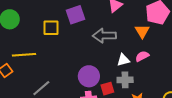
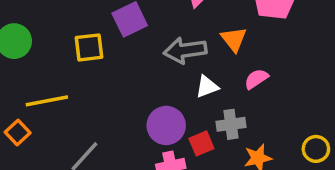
orange triangle: (142, 31) -> (234, 39), moved
white triangle: (123, 60) -> (207, 87), moved

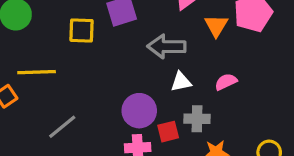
orange triangle: (234, 39) -> (216, 26), moved

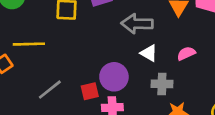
white triangle: (181, 82) -> (149, 53), turned 42
red square: (168, 132) -> (90, 91), moved

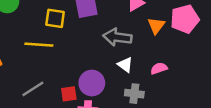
yellow line: (29, 44) -> (39, 45), moved

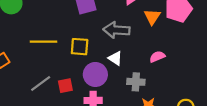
yellow square: (55, 18) -> (80, 47), moved
white triangle: (125, 65) -> (115, 58), moved
red square: (69, 94) -> (65, 86), moved

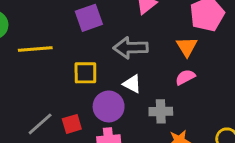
orange triangle: (152, 17) -> (187, 47), moved
yellow line: (43, 42) -> (35, 49), moved

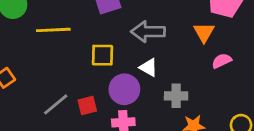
pink semicircle: (185, 77) -> (222, 61), moved

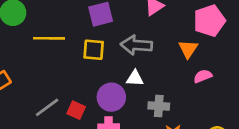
yellow square: (102, 55) -> (94, 50), moved
white triangle: (149, 67) -> (135, 78), turned -30
red square: (87, 106) -> (76, 110), turned 36

